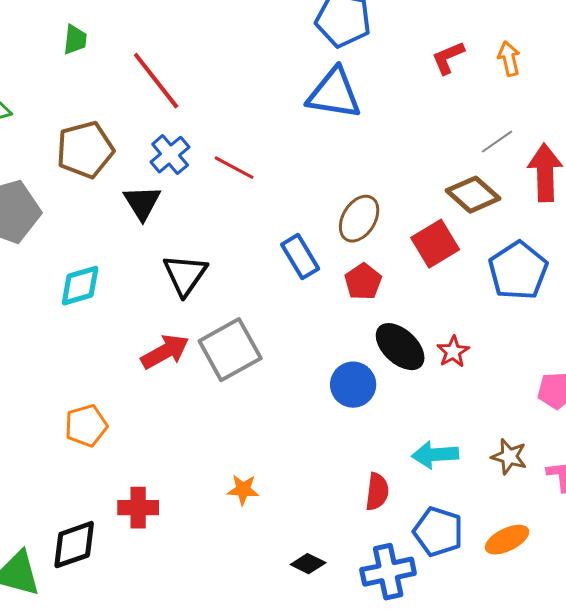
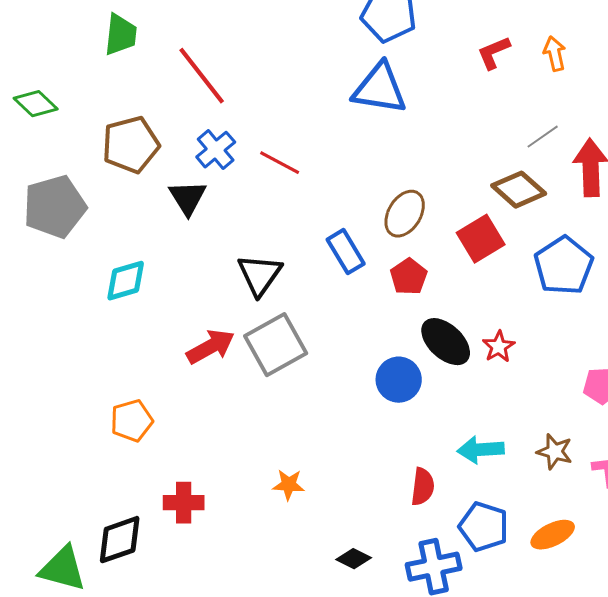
green trapezoid: (75, 40) -> (121, 35), size x1.4
black triangle: (185, 275) -> (260, 275), moved

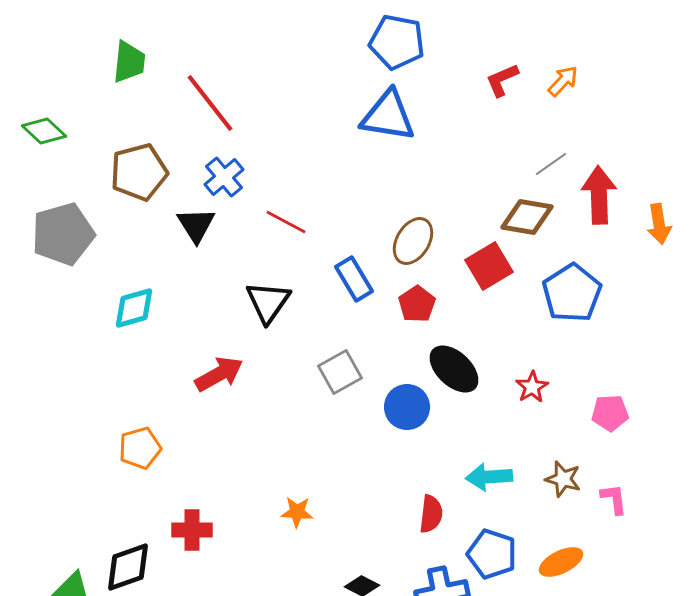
orange arrow: (555, 54) -> (563, 81), turned 56
red line: (280, 163) -> (286, 222), moved
brown diamond: (519, 190) -> (527, 217), turned -32
gray square: (276, 345) -> (340, 372), moved, size x0.7
red star: (499, 347) -> (532, 387), moved

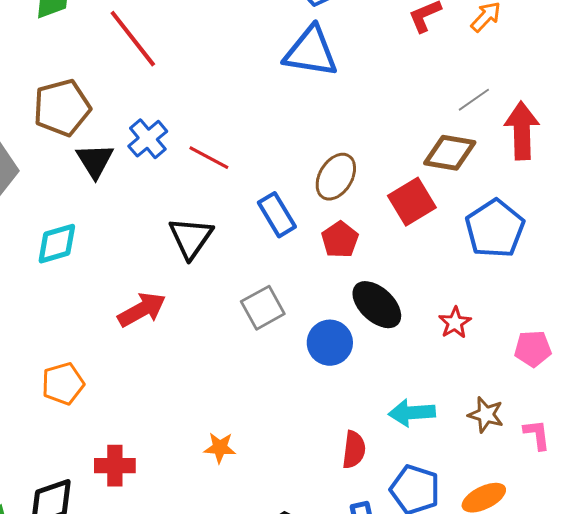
blue cross: (224, 177) -> (148, 139), moved
black triangle: (196, 225) -> (95, 161), moved

